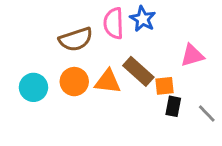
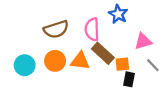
blue star: (143, 19) -> (118, 14), moved
pink semicircle: (114, 23) -> (92, 29), moved
gray line: (207, 114) -> (153, 65), moved

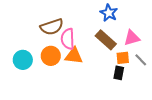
pink semicircle: (92, 29) -> (68, 39), moved
brown rectangle: (103, 53) -> (106, 40), moved
orange square: (122, 64) -> (123, 58), moved

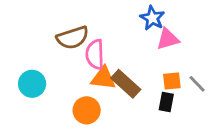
pink triangle: (132, 38) -> (168, 39), moved
brown rectangle: (106, 40) -> (126, 84), moved
orange circle: (51, 56) -> (87, 110), moved

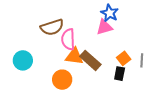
pink triangle: (168, 39) -> (104, 27), moved
orange square: (172, 81) -> (124, 58), turned -32
gray line: (197, 84) -> (142, 60), turned 48

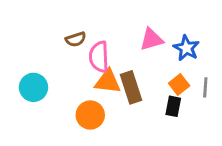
blue star: (110, 13) -> (186, 48), moved
brown semicircle: (52, 27) -> (76, 39), size x0.6
brown rectangle: (90, 60) -> (131, 87), turned 30

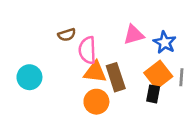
orange square: (179, 84) -> (158, 75), size x1.5
orange circle: (90, 115) -> (96, 102), moved

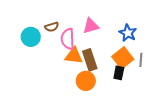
pink triangle: (134, 35) -> (91, 26), moved
cyan circle: (29, 77) -> (31, 37), moved
orange circle: (96, 102) -> (86, 81), moved

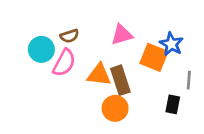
pink semicircle: (68, 39) -> (64, 63), moved, turned -150
orange square: (123, 58) -> (154, 57), moved, turned -30
black rectangle: (119, 73) -> (173, 104), moved

